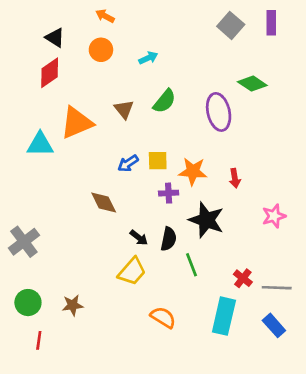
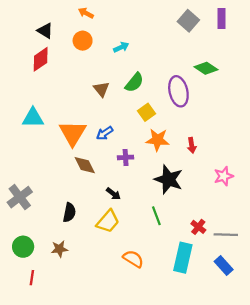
orange triangle: (77, 123) -> (73, 133), moved, turned -36
yellow square: (158, 161) -> (146, 112), moved, turned -35
purple cross: (169, 193) -> (126, 157), moved
black semicircle: (169, 239) -> (69, 213), moved

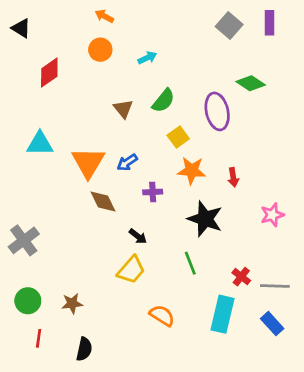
black triangle: (45, 31) -> (21, 28), moved
black semicircle: (69, 213) -> (84, 349), moved

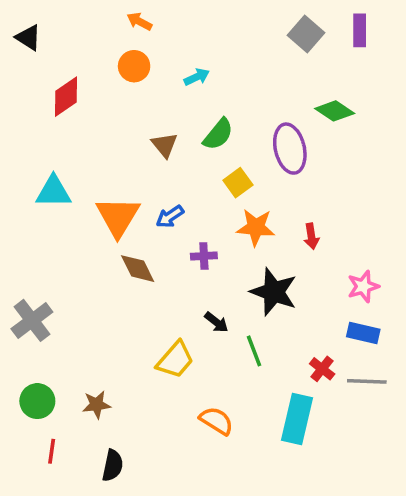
black arrow: (138, 236) -> (216, 322), moved
blue rectangle: (272, 324) -> (363, 333), moved, turned -35

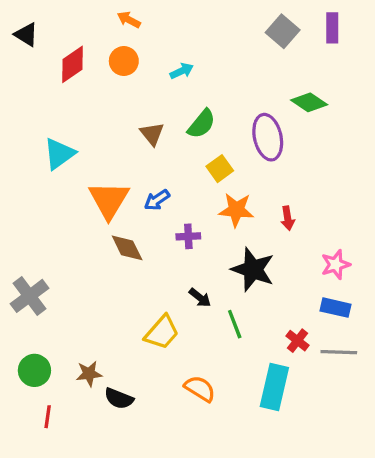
red diamond: (66, 97) -> (73, 64), moved
cyan triangle: (53, 192) -> (59, 154), moved, turned -36
black semicircle: (113, 466) -> (119, 399), moved, turned 100

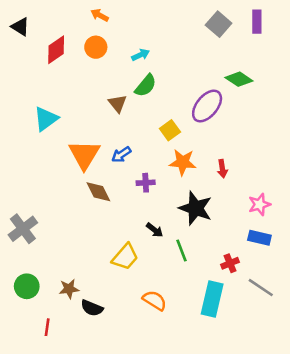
green semicircle: (202, 124) -> (146, 86), moved
purple ellipse: (268, 137) -> (207, 106), turned 52
red cross: (298, 341) -> (230, 263), turned 30
gray line: (339, 352) -> (261, 288), moved, turned 32
red line: (48, 417) -> (47, 327), moved

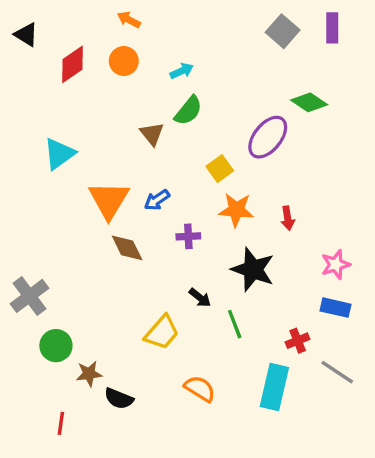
green circle: (27, 286) -> (56, 346), moved

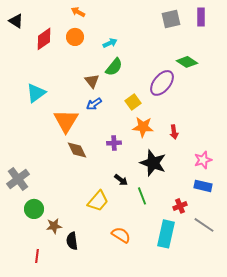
gray square: (283, 31) -> (171, 19), turned 36
blue arrow: (157, 200) -> (94, 104), moved
black semicircle: (119, 399) -> (72, 241), turned 60

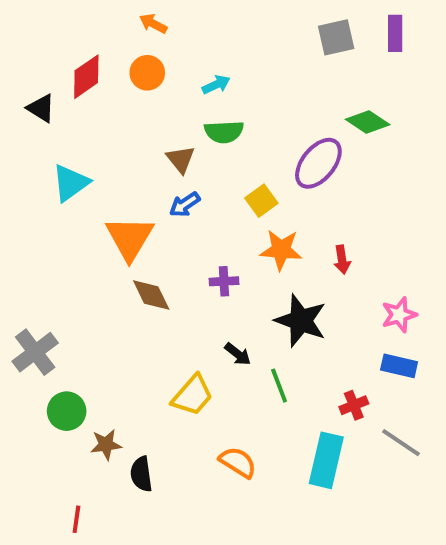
black triangle: (16, 21) -> (41, 108), moved
green semicircle: (114, 67) -> (224, 132), turned 48
red line: (37, 256) -> (76, 519), moved

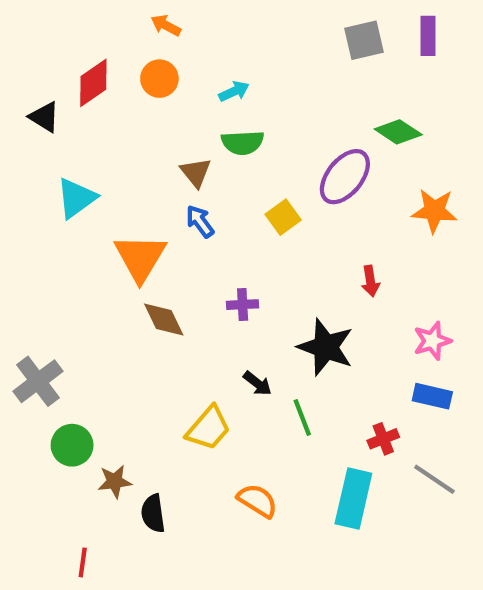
blue arrow: (185, 205) -> (200, 221), turned 88
orange star: (281, 250) -> (434, 211), moved

